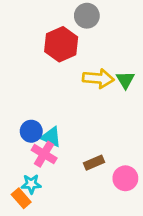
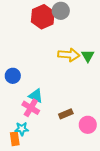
red hexagon: (61, 44) -> (43, 17), moved
blue circle: (31, 131) -> (13, 76), moved
orange rectangle: (21, 198) -> (15, 139), turned 32

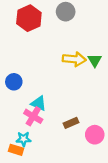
red hexagon: (43, 17) -> (29, 18), moved
orange rectangle: (15, 139) -> (16, 150), turned -64

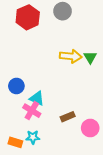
blue circle: (14, 82) -> (16, 86), moved
cyan star: (24, 139) -> (33, 137), moved

